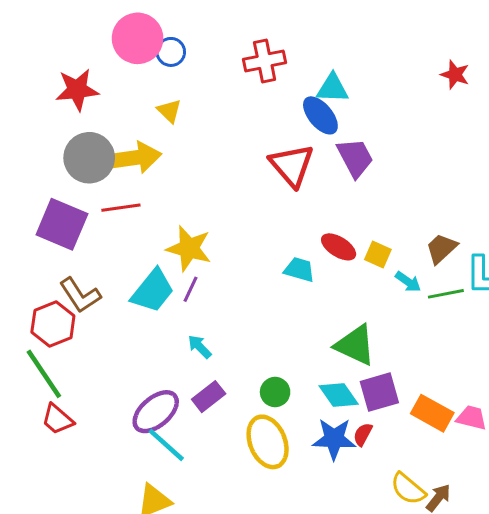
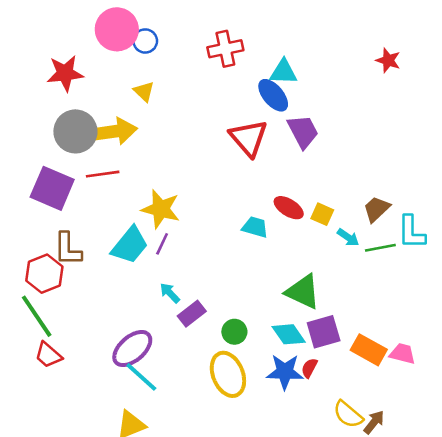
brown L-shape: (80, 295) -> (68, 249), turned 33
purple rectangle: (209, 397) -> (192, 314), moved

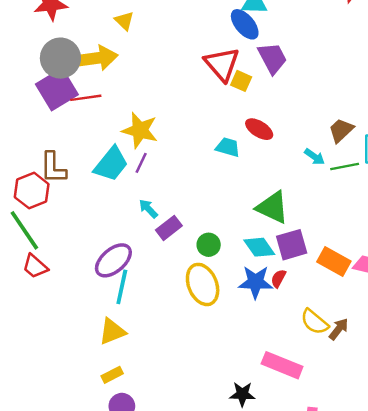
purple square: (52, 188) -> (57, 89), moved, turned 36
yellow square: (322, 214) -> (241, 81), moved
cyan line: (141, 377) -> (122, 287), turned 60

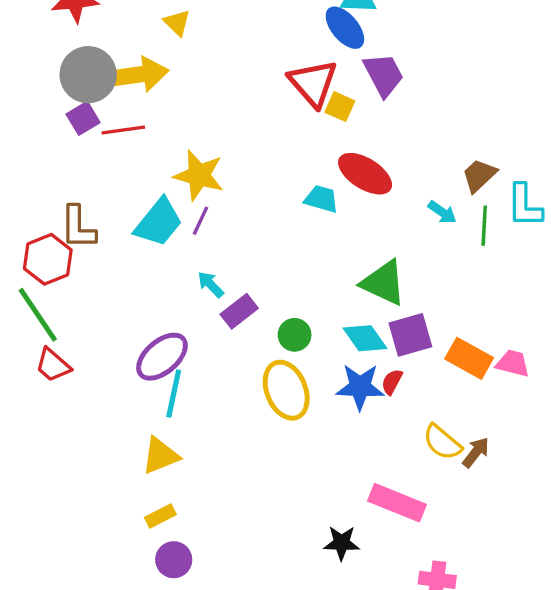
purple square: (57, 89) -> (83, 118), size x0.6
red ellipse: (259, 129) -> (365, 174), size x1.4
green line: (345, 166) -> (484, 226), turned -76

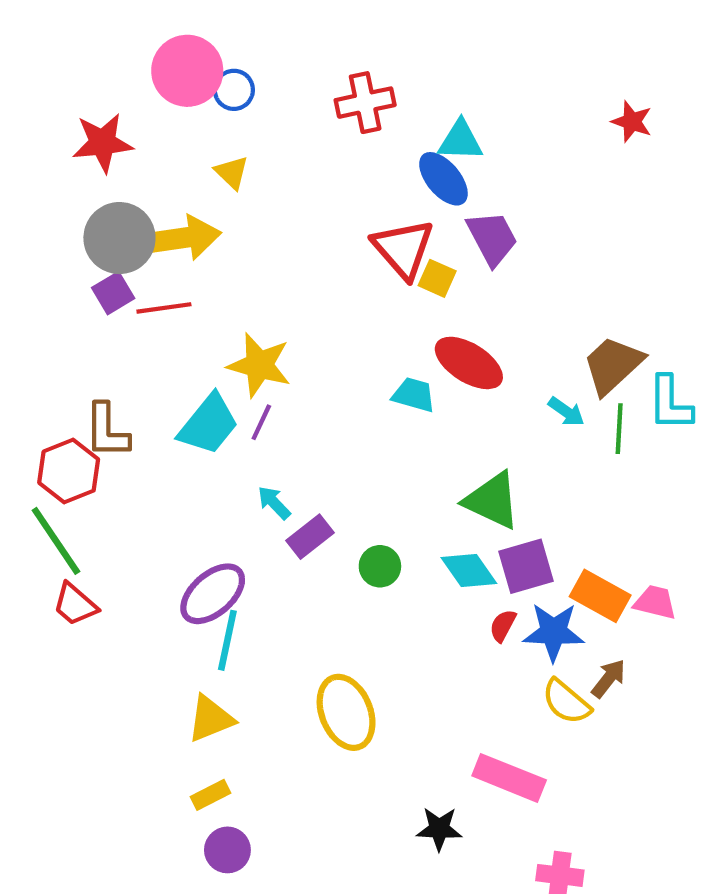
brown trapezoid: (479, 175) -> (613, 365), size x1.4
blue star: (360, 387) -> (554, 632), moved
yellow ellipse: (286, 390) -> (346, 712), moved
brown arrow: (476, 452) -> (609, 678), moved

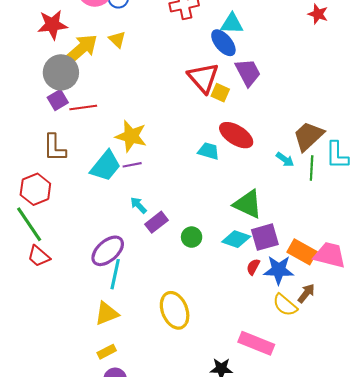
yellow arrow: (183, 238) -> (81, 49), moved, turned -33
purple line: (261, 422) -> (132, 165), turned 54
brown L-shape: (107, 431) -> (55, 148), moved
cyan diamond: (469, 570) -> (236, 239), turned -36
pink trapezoid: (655, 602) -> (330, 255), size x1.5

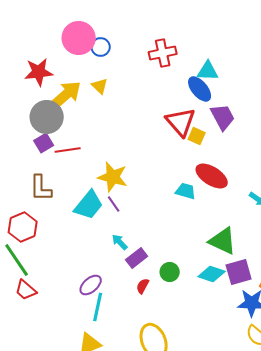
purple line: (132, 165) -> (114, 204), turned 66
purple ellipse: (108, 251) -> (91, 285), size x0.7
red semicircle: (253, 267) -> (143, 286), moved

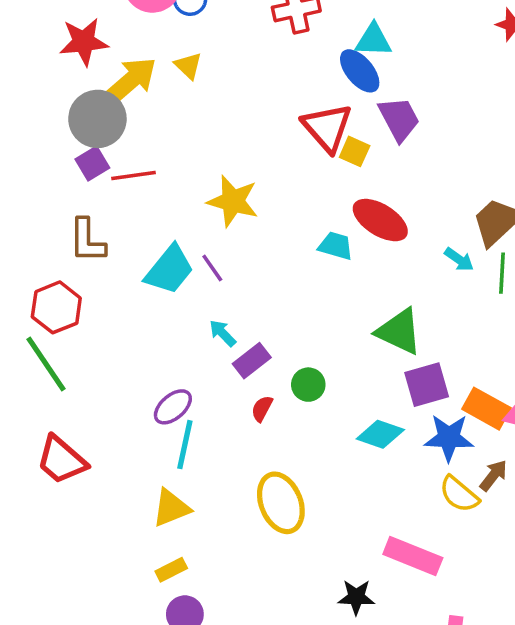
yellow star: (113, 177) -> (233, 201), moved
cyan diamond: (212, 274) -> (380, 434), moved
red trapezoid: (26, 290) -> (61, 460), moved, size x1.4

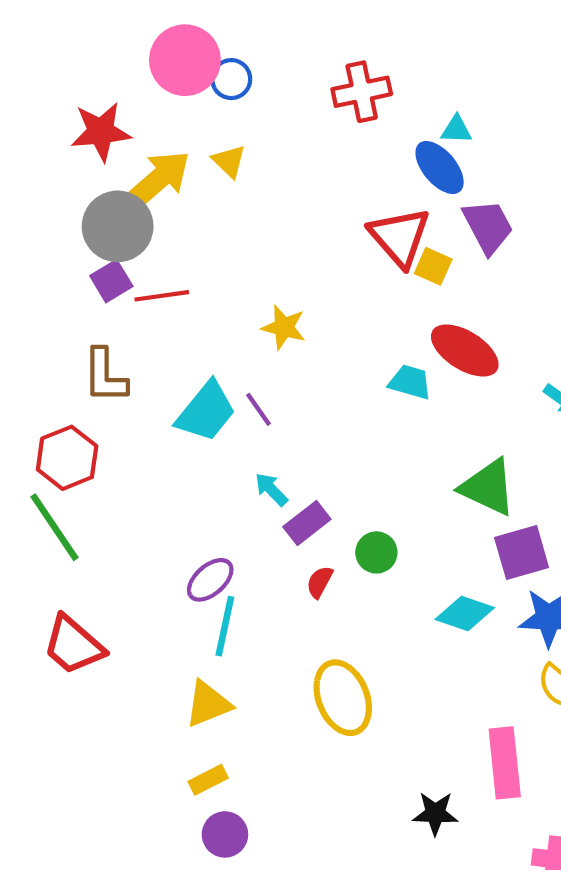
cyan triangle: (373, 40) -> (456, 130), size x0.7
yellow star: (233, 201) -> (284, 327), size x0.7
pink rectangle: (413, 556) -> (505, 763), turned 62

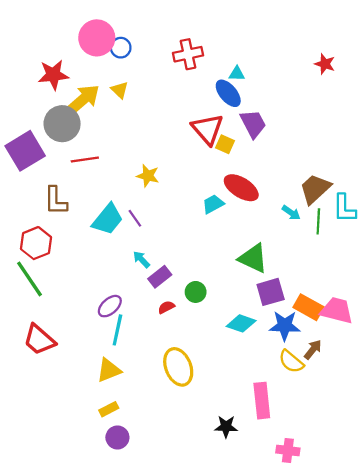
purple square: (111, 281) -> (25, 151), moved, size x1.8
cyan trapezoid: (410, 382) -> (213, 204), turned -45
red semicircle: (320, 582) -> (166, 307), turned 35

